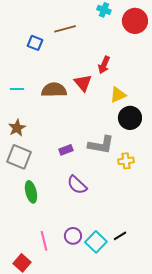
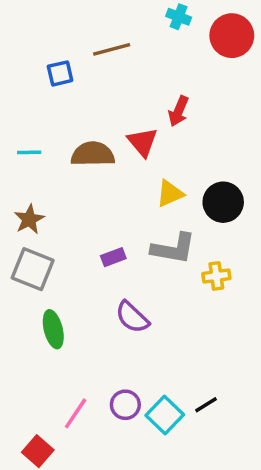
blue square: (35, 43) -> (60, 73), turned -35
yellow triangle: (118, 95) -> (170, 194), moved
pink line: (44, 241) -> (76, 413), turned 48

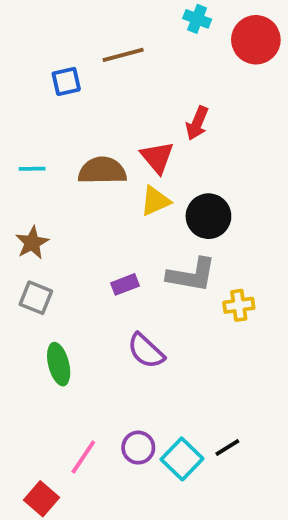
yellow triangle: (170, 194) -> (155, 201), moved
black circle: (223, 202) -> (208, 216), moved
gray square: (33, 269) -> (36, 298), size x0.7

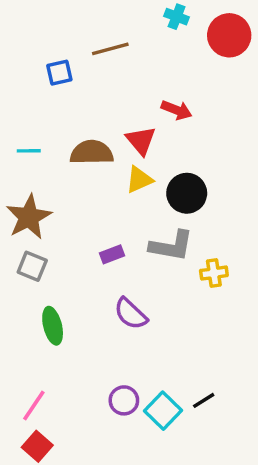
red arrow: (197, 123) -> (177, 110), turned -92
brown star: (32, 243) -> (29, 217), size x1.5
pink line: (83, 457) -> (34, 406), moved

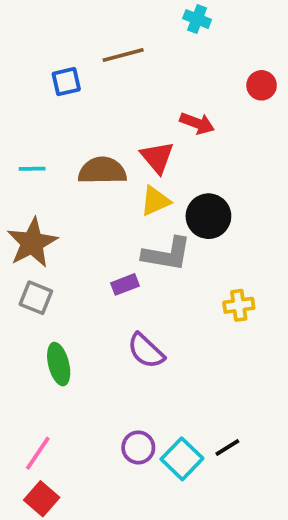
red circle: (229, 35) -> (262, 85), moved, size x0.6
gray L-shape: (171, 246) -> (167, 254), moved

